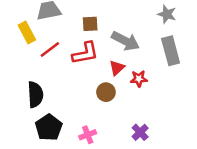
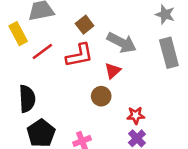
brown square: (90, 24) -> (85, 25), turned -35
red star: (139, 79) -> (136, 115), moved

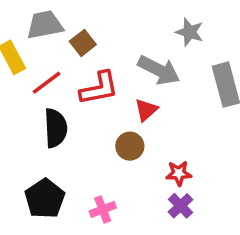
gray star: (165, 14) -> (190, 32), moved
brown square: (85, 25) -> (83, 43), moved
black semicircle: (27, 99) -> (56, 128), moved

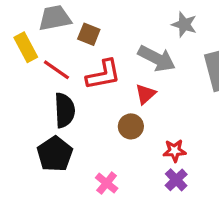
brown square: (83, 43) -> (89, 34), turned -30
red line: (47, 83) -> (56, 70), turned 72
black pentagon: (45, 199) -> (55, 154), moved
pink cross: (103, 209) -> (107, 183), turned -30

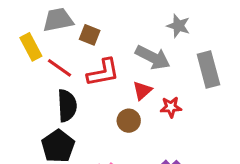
red star: (175, 151) -> (171, 107), moved

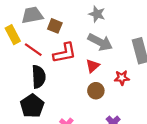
gray star: (178, 26) -> (97, 14), moved
red star: (171, 107) -> (122, 78), moved
brown circle: (129, 121) -> (96, 91), moved

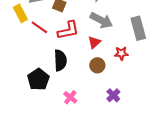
black semicircle: (39, 77) -> (60, 60), moved

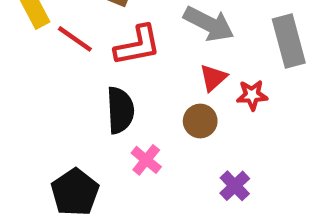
red triangle: (94, 42) -> (213, 78), moved
black pentagon: (38, 79) -> (75, 192), moved
pink cross: (70, 97) -> (146, 160), moved

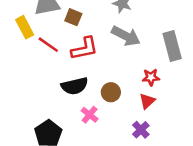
red triangle: (213, 78) -> (147, 101), moved
black semicircle: (120, 110) -> (75, 86), turned 80
brown circle: (200, 121) -> (111, 92), moved

